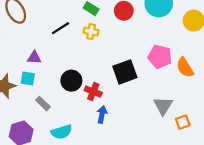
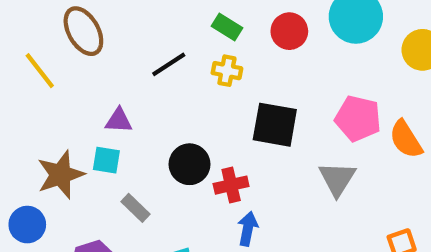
black square: (125, 72) -> (275, 125), moved, turned 30
red cross: (93, 92) -> (231, 185), turned -35
gray triangle: (163, 106) -> (337, 179), moved

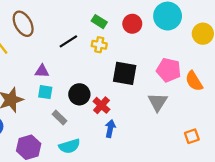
cyan square: (106, 160) -> (45, 92), moved
red cross: (231, 185) -> (101, 105), turned -35
gray rectangle: (135, 208) -> (60, 117), moved

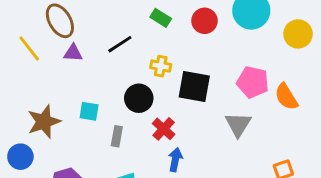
yellow cross: (99, 45) -> (161, 66), moved
purple triangle: (42, 71) -> (73, 53), moved
black circle: (79, 94) -> (139, 98), moved
gray rectangle: (60, 117) -> (117, 136), moved, turned 56

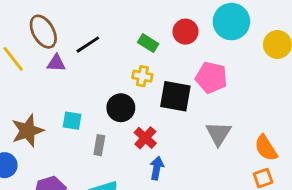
green rectangle: (161, 18) -> (148, 43), moved
black line: (120, 44) -> (88, 45), moved
pink pentagon: (253, 82) -> (211, 78), moved
orange semicircle: (286, 97) -> (266, 148), moved

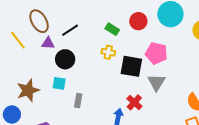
black circle: (121, 108) -> (65, 59), moved
gray triangle: (219, 134) -> (156, 82), moved
red cross: (145, 138) -> (134, 102), moved

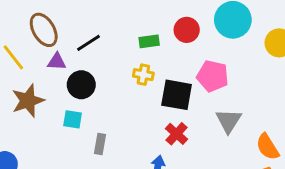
green rectangle: (112, 29) -> (149, 41), turned -40
gray triangle: (156, 82) -> (229, 121), moved
brown star: (28, 90) -> (28, 101), moved
red cross: (134, 102) -> (177, 134), moved

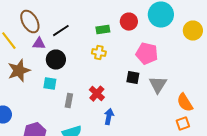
black square: (177, 95) -> (133, 78), moved, size x0.6
red cross: (177, 134) -> (97, 94), moved

